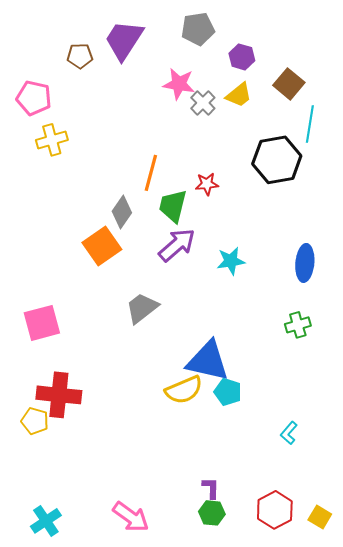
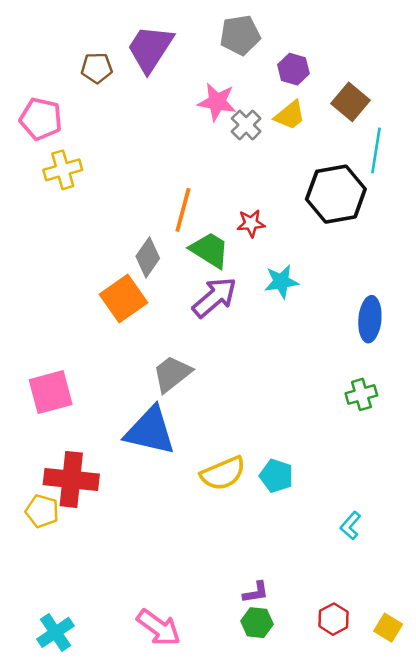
green trapezoid: (173, 206) -> (210, 250), turned 108
cyan star: (231, 261) -> (281, 282), moved
blue triangle: (208, 361) -> (150, 431), moved
purple L-shape: (211, 488) -> (256, 592), turned 80
red hexagon: (275, 510) -> (333, 619), size x0.7

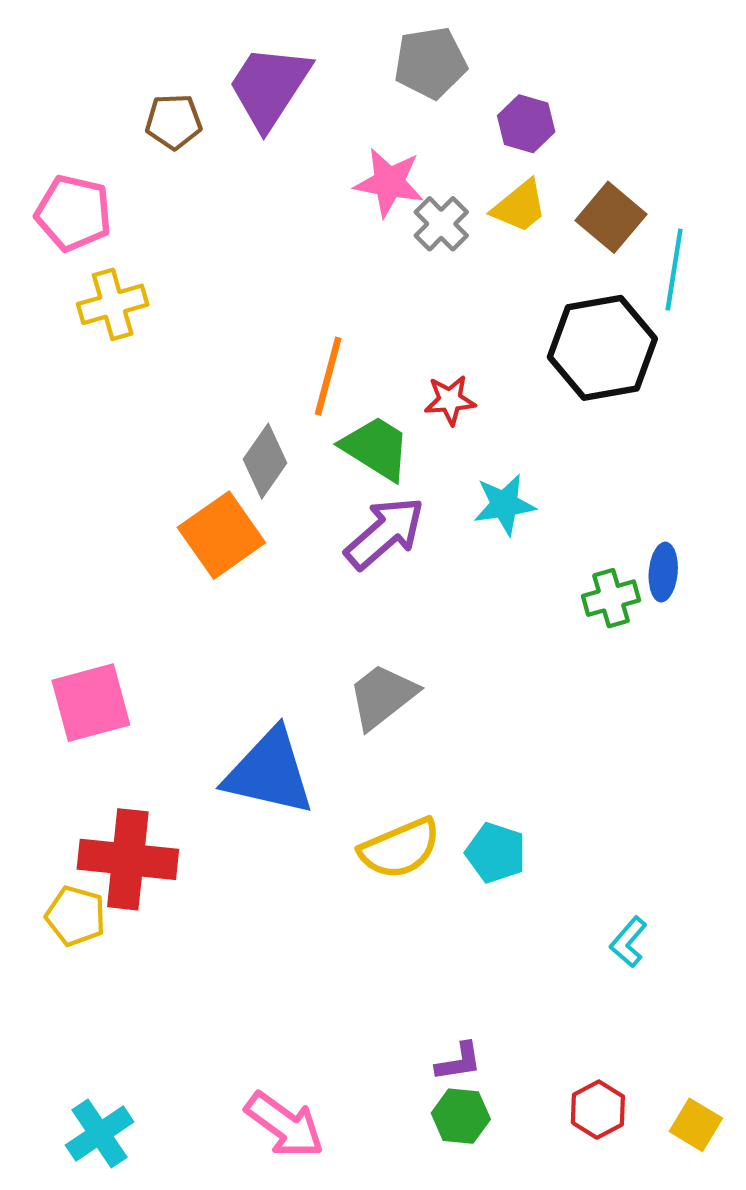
brown square: (350, 102) -> (611, 217), moved
blue ellipse: (370, 319) -> (663, 572), size x0.7
gray trapezoid: (172, 374) -> (382, 696), moved
green cross: (361, 394) -> (611, 598), moved

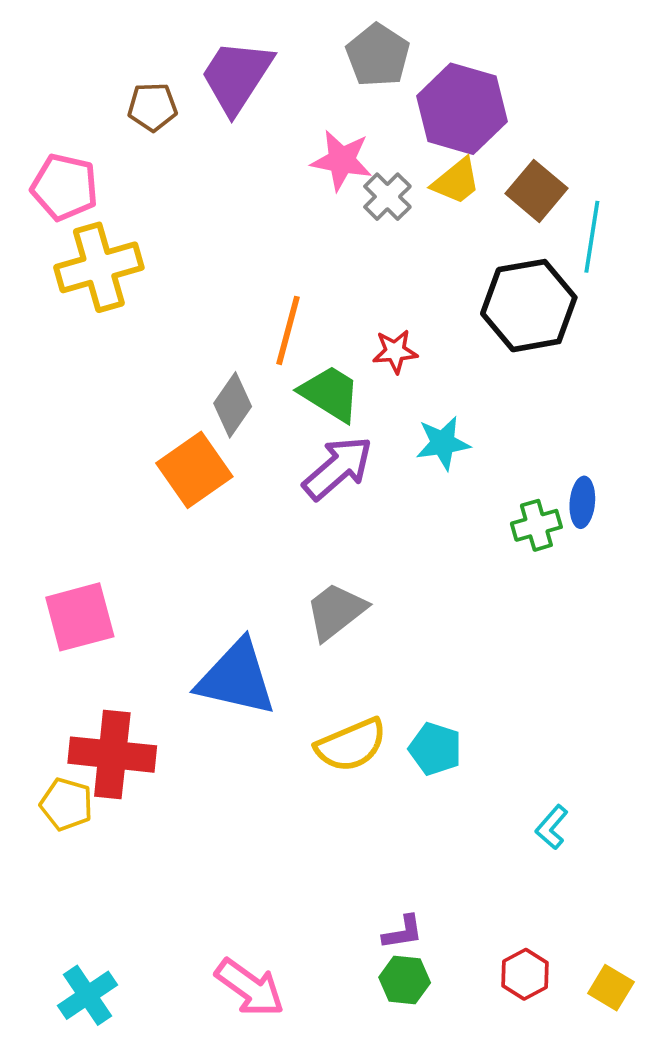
gray pentagon: (430, 63) -> (378, 55), turned -30
purple hexagon: (526, 124) -> (462, 109), size x1.8
yellow cross: (113, 304) -> (99, 267), size x1.4

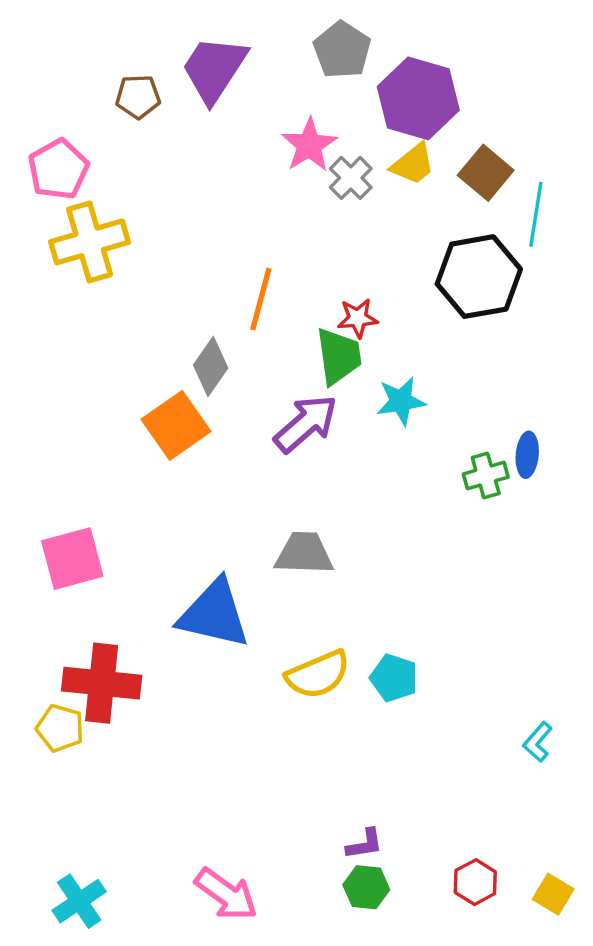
pink star: (342, 160) -> (309, 145), turned 30
pink pentagon: (65, 187) -> (58, 169), turned 30
green trapezoid: (330, 393) -> (339, 356), moved, turned 50
gray trapezoid: (336, 611) -> (304, 553), turned 40
cyan L-shape: (552, 827) -> (538, 742), moved

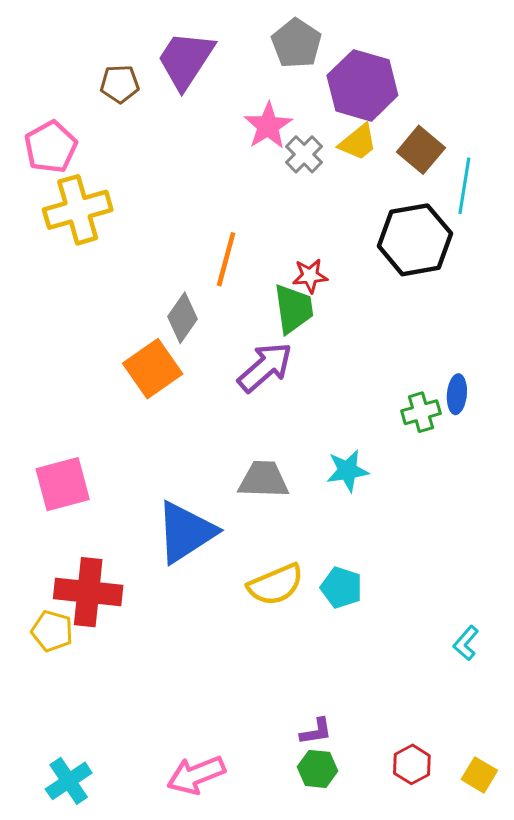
cyan star: (401, 401) -> (347, 471), moved
blue triangle: (214, 614) -> (186, 532), turned -46
pink arrow: (226, 894) -> (196, 775), turned 122

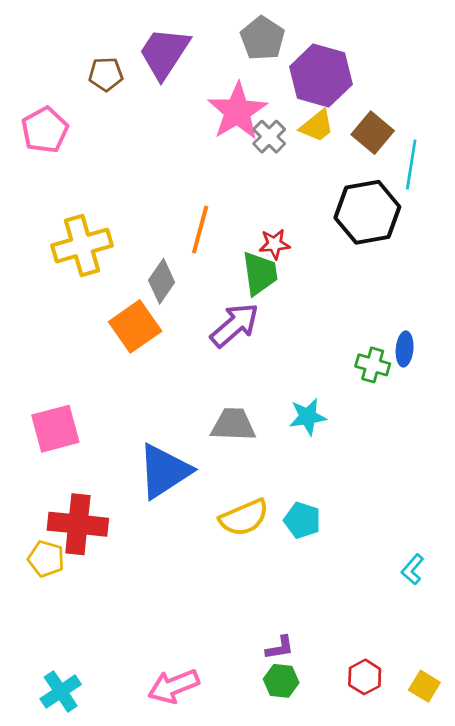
pink star: (268, 126) -> (237, 111), size x1.4
yellow cross: (78, 210) -> (82, 245), moved
green cross: (421, 412) -> (373, 365), turned 32

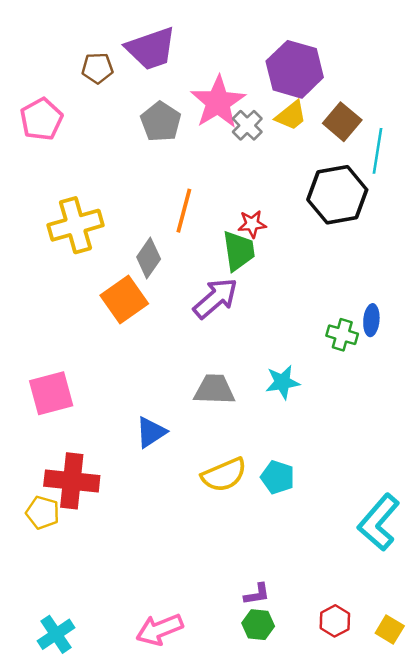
gray pentagon: (262, 38) -> (161, 122), moved
purple trapezoid: (164, 53) -> (151, 49), turned -142
blue triangle: (164, 471) -> (151, 432), size x0.6
cyan L-shape: (413, 569) -> (379, 522), size x2.0

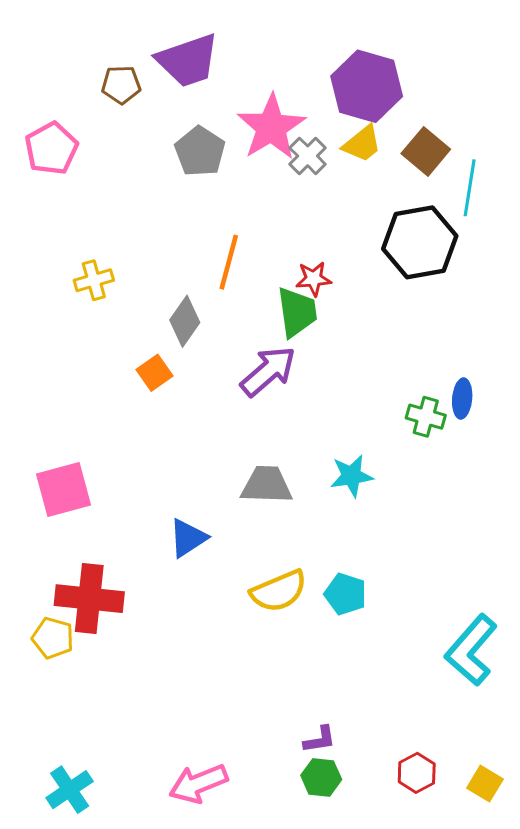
yellow cross: (75, 225) -> (94, 280), size x0.6
orange square: (124, 299) -> (154, 373), size x0.6

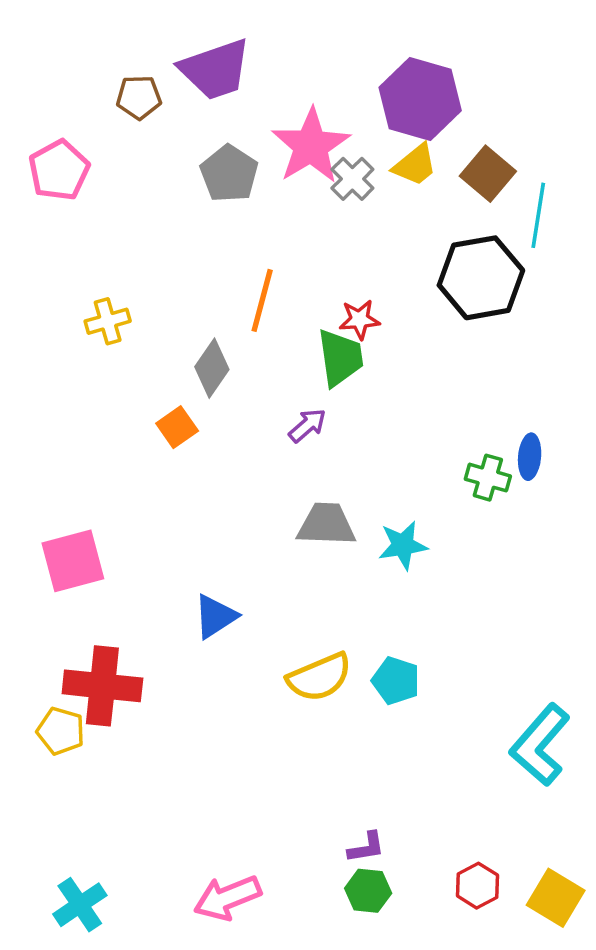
purple arrow: (268, 371) -> (307, 425), size x0.6
gray trapezoid: (267, 485) -> (326, 524), moved
yellow square: (485, 784) -> (556, 898), size x1.4

